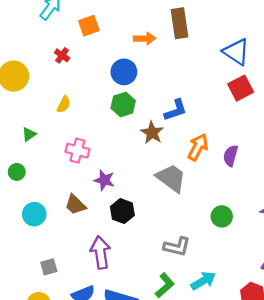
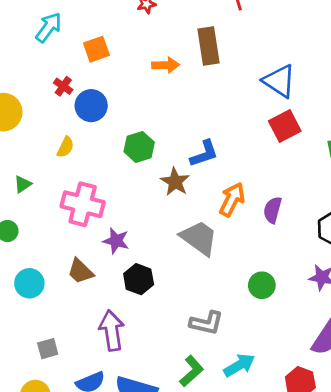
blue circle: (124, 72) -> (91, 106), moved
pink cross: (77, 151) -> (83, 204), size x1.4

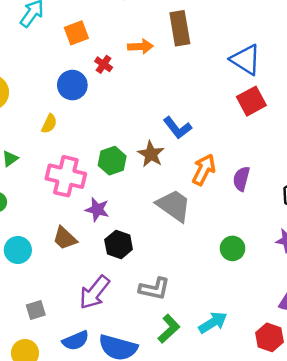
red cross: (63, 86) -> (104, 64), moved
green hexagon: (139, 147) -> (112, 161), moved
blue L-shape: (204, 154) -> (177, 128), turned 72
gray L-shape: (206, 323) -> (154, 289), moved
purple arrow: (112, 330) -> (95, 292), turned -132

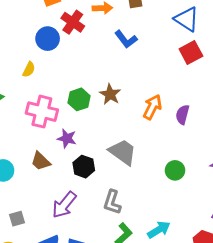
red cross: (104, 64) -> (73, 22), size x1.6
blue L-shape: (177, 128) -> (126, 39), moved
gray trapezoid: (174, 206) -> (123, 152), moved
gray L-shape: (154, 289) -> (112, 202), turned 95

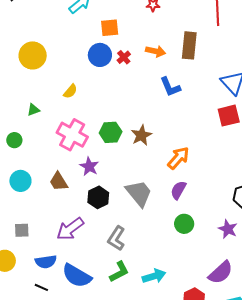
red cross: (73, 22) -> (124, 57), size x0.6
blue circle: (48, 39) -> (100, 55), moved
purple semicircle: (182, 115) -> (178, 190), moved

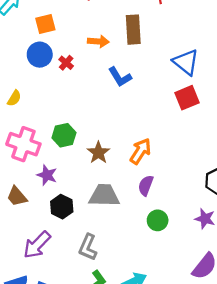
red cross: (124, 57) -> (66, 63), moved
brown star: (141, 135) -> (98, 153), moved
gray trapezoid: (139, 193) -> (104, 195), turned -40

